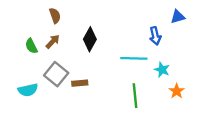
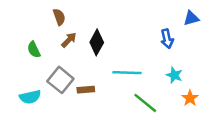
brown arrow: (53, 42) -> (69, 40), moved
cyan line: (134, 58) -> (127, 73), moved
green line: (135, 96) -> (145, 103), turned -45

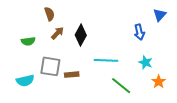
blue triangle: (191, 18) -> (160, 15), turned -32
green semicircle: (34, 50) -> (28, 41), turned -72
gray square: (60, 80) -> (50, 66), turned -30

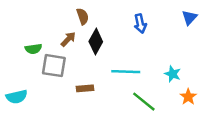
brown semicircle: (49, 14) -> (83, 16), moved
blue arrow: (139, 32) -> (140, 24), moved
gray square: (50, 66) -> (54, 66), moved
cyan semicircle: (25, 81) -> (17, 97), moved

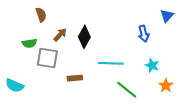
brown semicircle: (83, 16) -> (41, 15), moved
blue arrow: (140, 24) -> (144, 34), moved
cyan semicircle: (17, 97) -> (15, 86), turned 36

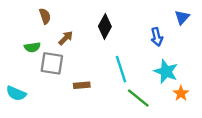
black diamond: (84, 37) -> (105, 26), moved
cyan line: (111, 63) -> (121, 69), turned 70
cyan star: (152, 65) -> (166, 71), size x1.5

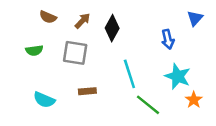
brown semicircle: (45, 16) -> (48, 17), turned 133
brown arrow: (66, 38) -> (82, 21), moved
gray square: (52, 63) -> (75, 53), moved
cyan semicircle: (16, 93) -> (44, 100), moved

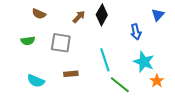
brown arrow: (82, 21) -> (79, 17), moved
black diamond: (112, 28) -> (102, 15), moved

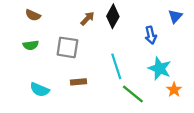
brown semicircle: (39, 14) -> (33, 15), moved

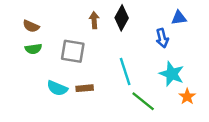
brown semicircle: (33, 15) -> (31, 26), moved
blue triangle: (175, 16) -> (179, 18), moved, turned 40
brown arrow: (87, 19) -> (94, 20), turned -48
cyan semicircle: (40, 90) -> (57, 88), moved

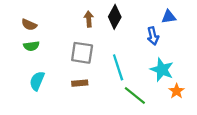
gray square: (73, 51) -> (82, 53), moved
cyan semicircle: (57, 88) -> (37, 81), moved, turned 90

